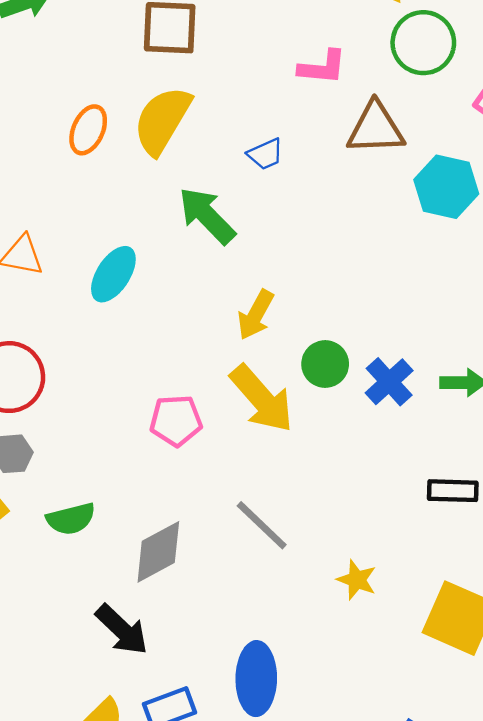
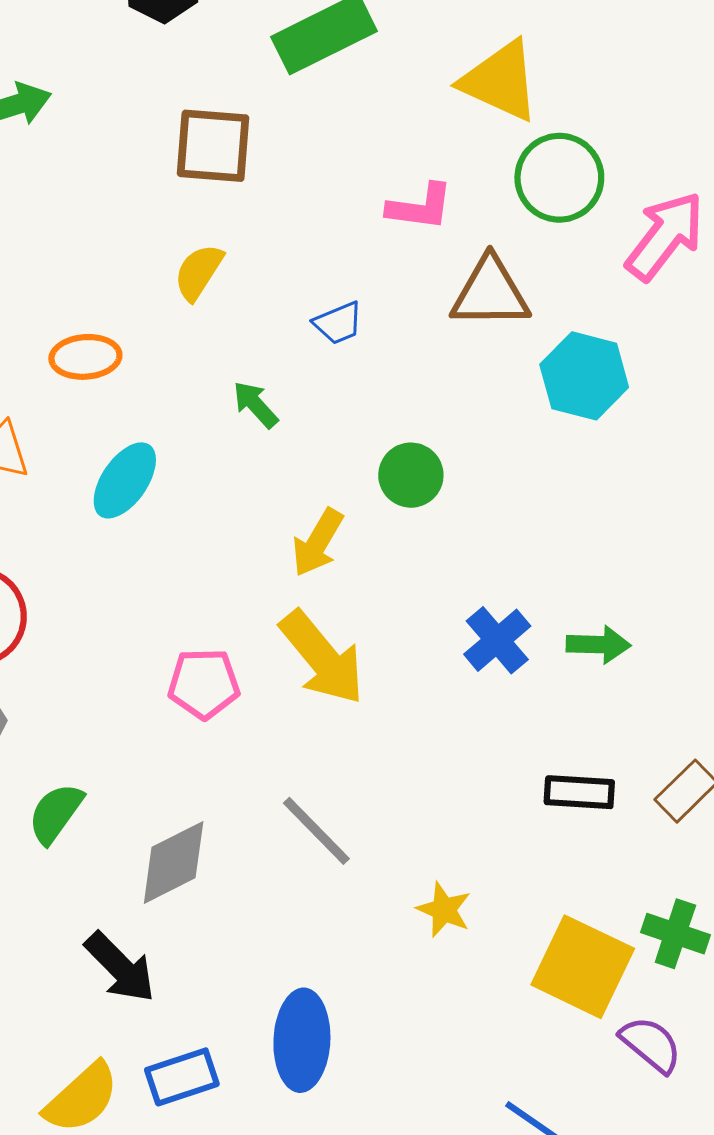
yellow semicircle: (162, 120) -> (199, 272), size x0.6
orange ellipse: (88, 130) -> (85, 357), moved, turned 60
green arrow: (207, 216) -> (255, 405), size x0.6
green circle: (325, 364) -> (411, 475), moved
green semicircle: (71, 519) -> (56, 813), turned 138

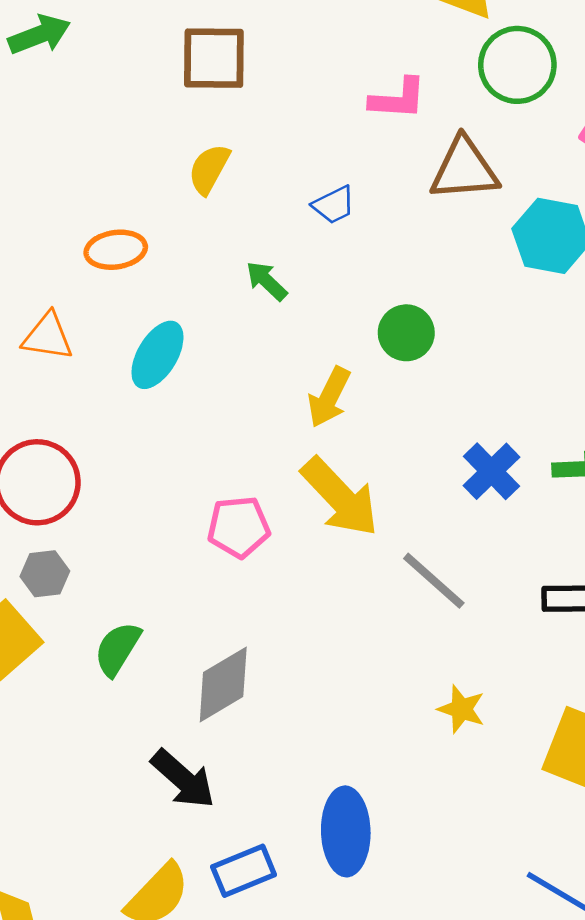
gray line: (316, 831) -> (434, 581), moved

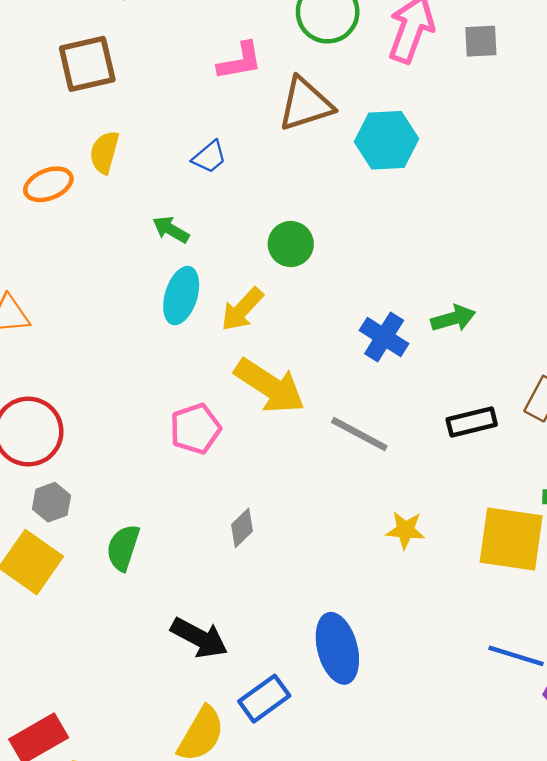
orange ellipse: (116, 250) -> (48, 184), moved
cyan ellipse: (157, 355) -> (181, 296), moved
yellow arrow: (329, 397) -> (242, 309), turned 30
gray diamond: (223, 685) -> (242, 528), moved, size x0.6

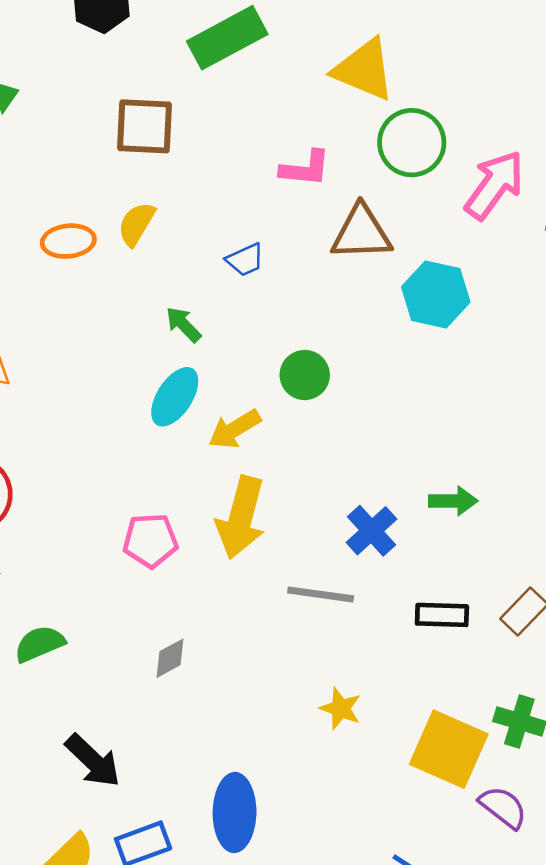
blue cross: (384, 337) -> (371, 531), moved
yellow arrow: (270, 386) -> (241, 518), turned 56
gray line: (359, 434) -> (321, 594), turned -36
green semicircle: (123, 548) -> (40, 644), turned 33

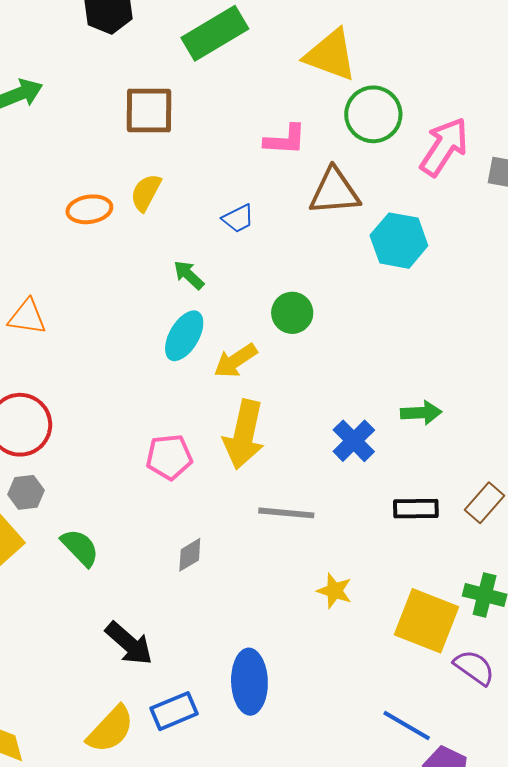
gray line: (321, 594) -> (286, 513), moved
green semicircle: (40, 644) -> (80, 548), turned 72

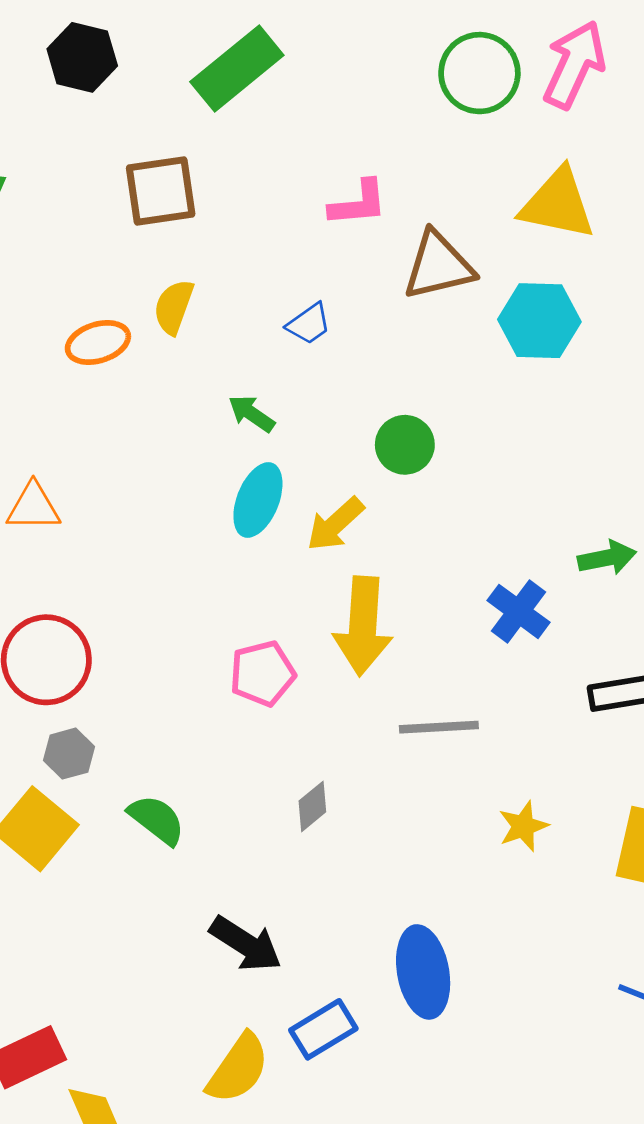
yellow triangle: (331, 55) -> (558, 204), moved
green circle: (373, 114) -> (479, 73), moved
pink arrow: (444, 147) -> (574, 65), moved
yellow star: (334, 591) -> (523, 826), turned -30

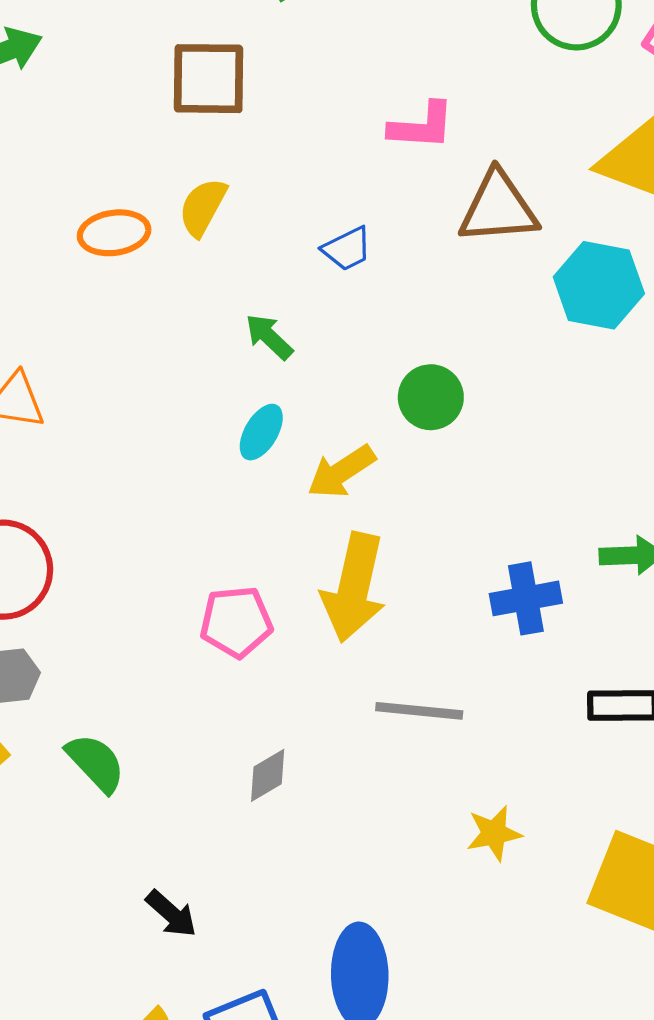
cyan ellipse: (258, 500) -> (261, 432), size x0.7
blue cross: (518, 611) -> (526, 598), turned 34
black arrow: (246, 944) -> (171, 914), size x0.7

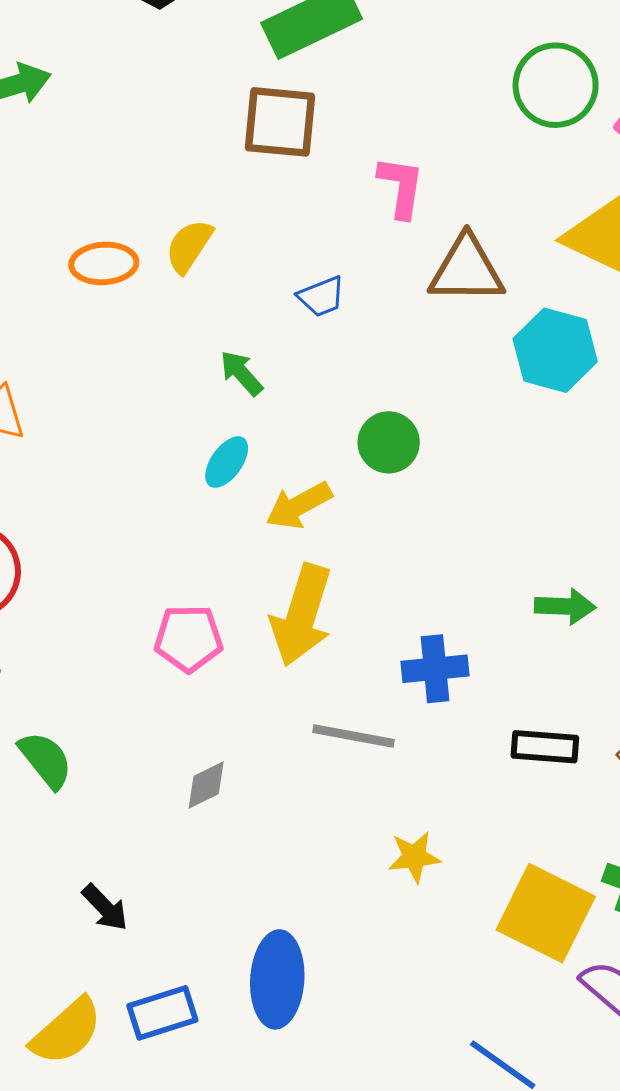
brown square: (209, 79) -> (280, 122), moved
pink L-shape: (422, 126) -> (401, 187), turned -90
blue cross: (526, 598) -> (435, 669), moved

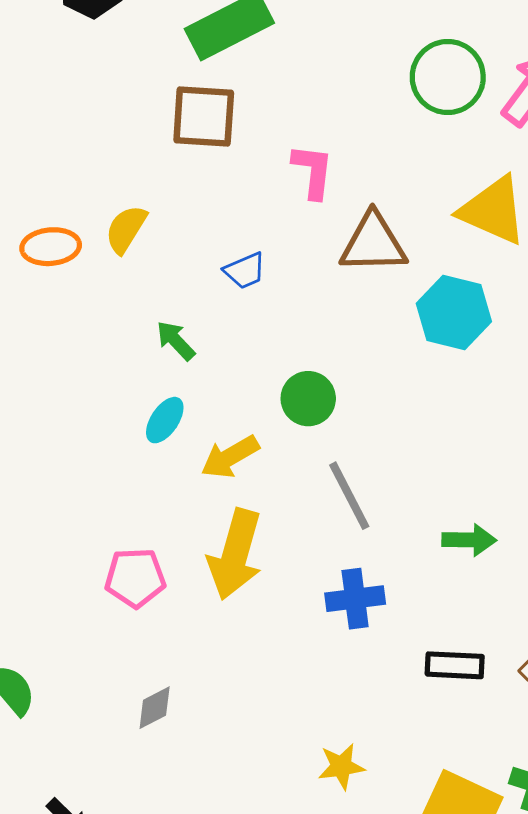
gray line: (353, 736) -> (349, 496), moved, turned 54

